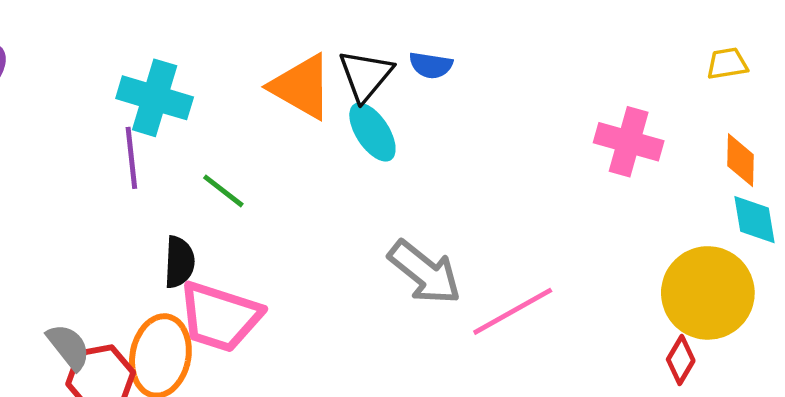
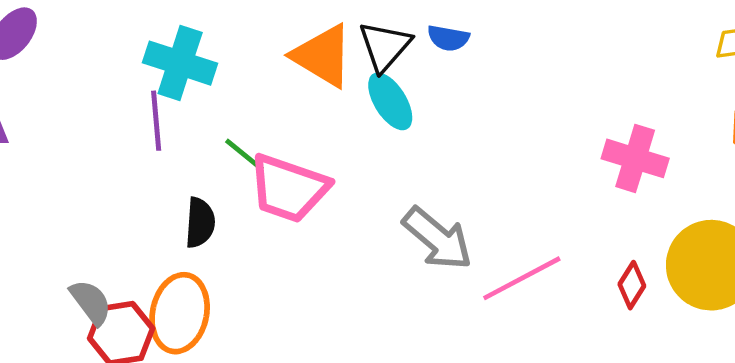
pink cross: (629, 142) -> (635, 158), moved
pink trapezoid: (220, 317) -> (289, 188), moved
red diamond: (681, 360) -> (632, 285), moved

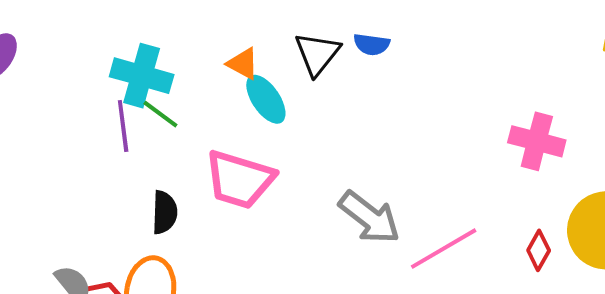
orange triangle: (323, 56) -> (243, 64), moved, size x0.6
cyan ellipse: (390, 101) -> (266, 99), moved
green line: (244, 155) -> (160, 114), moved

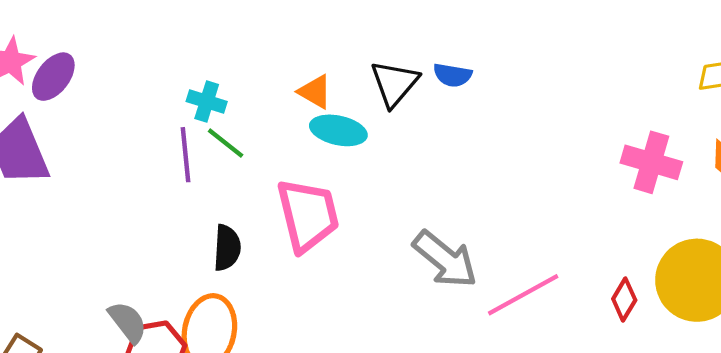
cyan cross: (142, 76) -> (207, 101), size x0.6
cyan ellipse: (266, 99) -> (338, 130), turned -45
pink cross: (537, 141) -> (651, 162), moved
pink trapezoid: (240, 180) -> (308, 215), turned -122

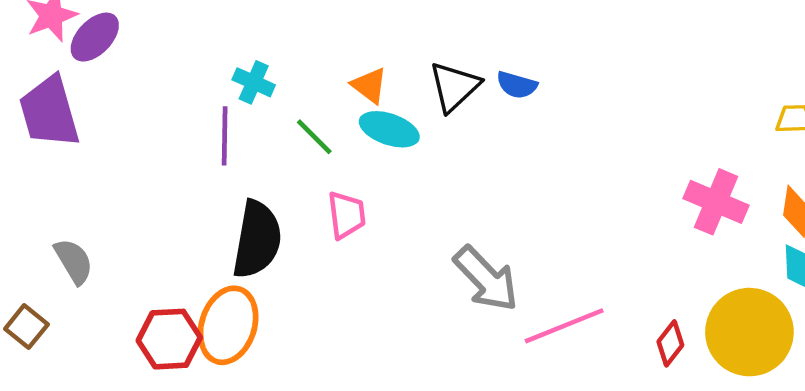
green line: (226, 143) -> (314, 137), moved
pink trapezoid: (308, 215) -> (347, 215), size x0.6
black semicircle: (227, 248) -> (257, 239), size x1.6
gray semicircle: (128, 322) -> (74, 261), moved

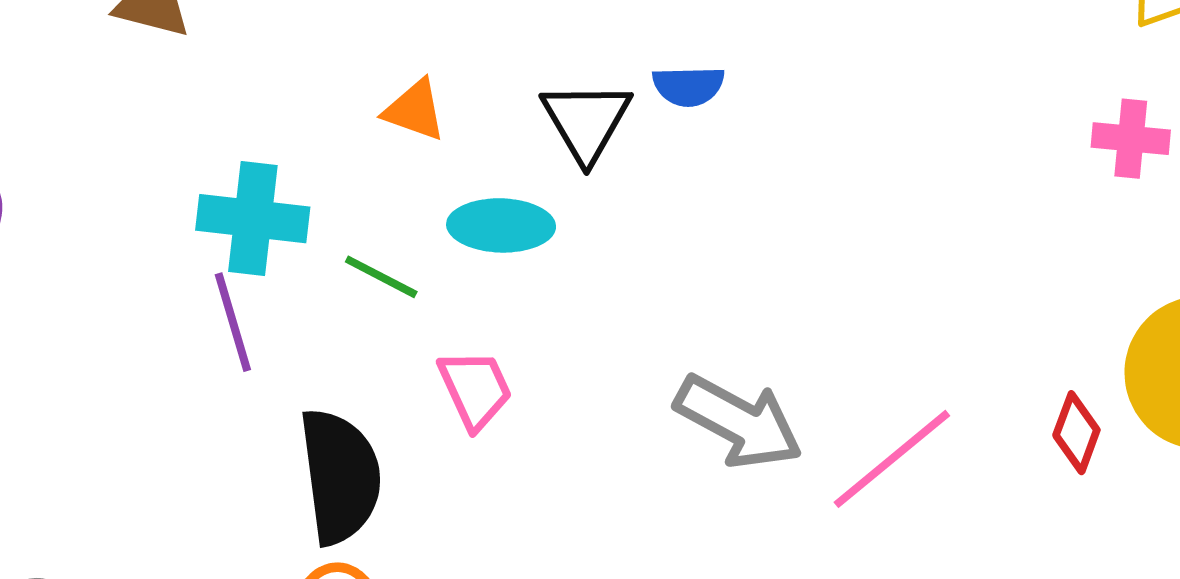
cyan cross: (254, 82) -> (253, 219), size x1.5
orange triangle: (369, 85) -> (415, 110), moved
pink cross: (716, 202) -> (1131, 139), moved, size x0.7

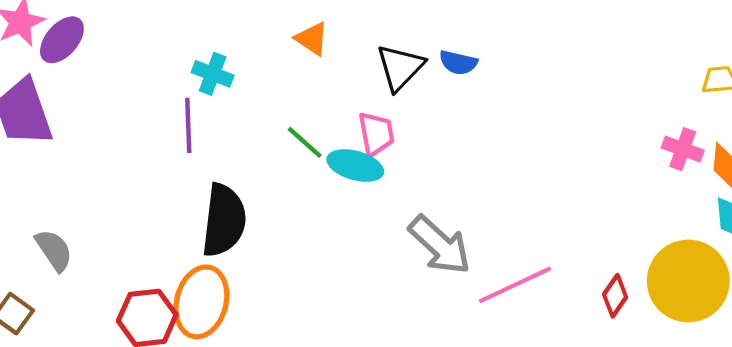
cyan cross: (253, 219) -> (213, 74), size x0.7
cyan ellipse: (501, 225) -> (355, 166), moved
green line: (381, 277) -> (305, 142), moved
pink trapezoid: (475, 389) -> (376, 134), moved

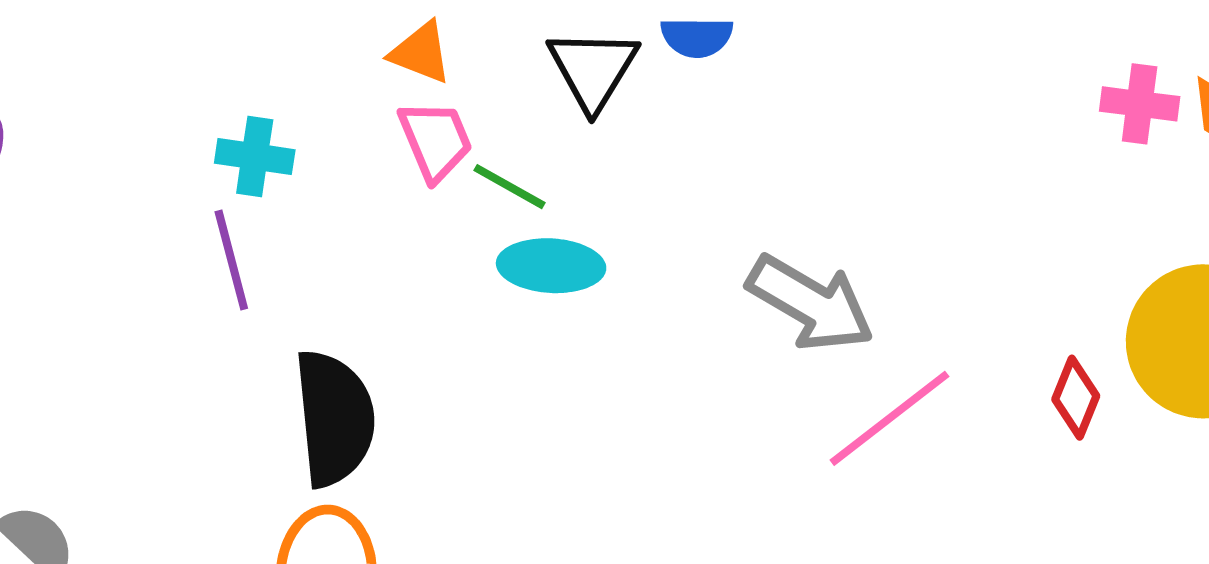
pink trapezoid: (376, 134) -> (435, 140), moved
green line: (305, 142) -> (509, 187), moved
gray arrow: (440, 245) -> (811, 303), moved

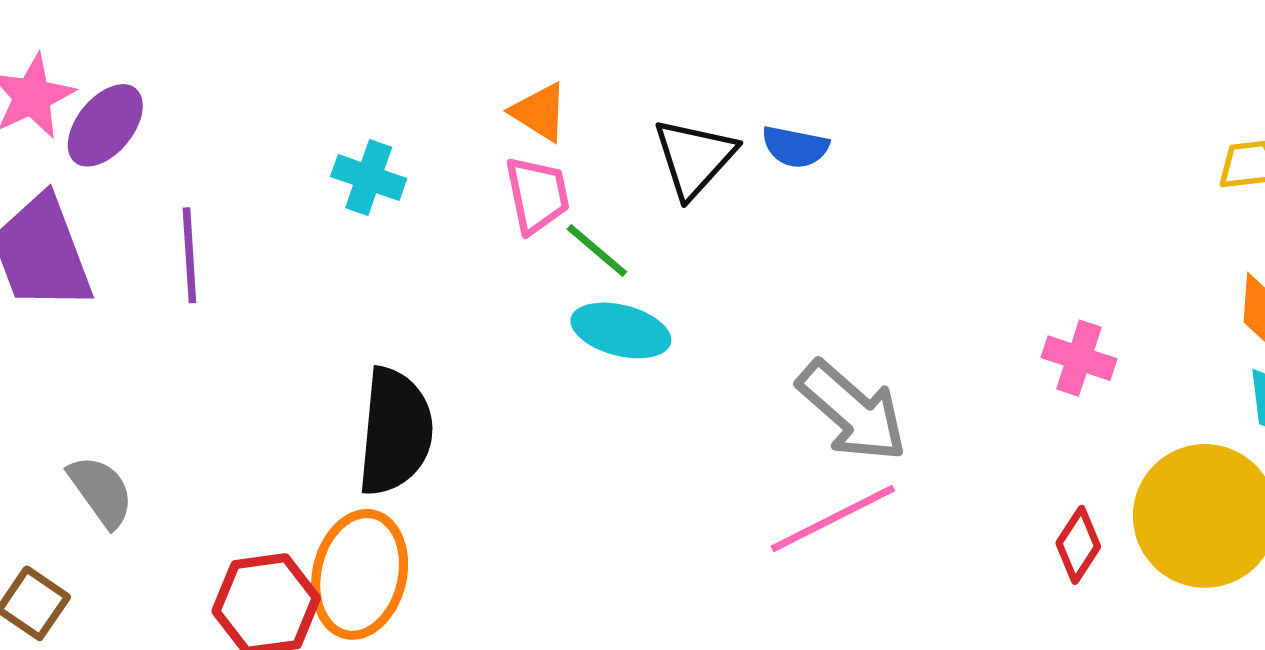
pink cross: (1140, 104) -> (1079, 358), moved
purple line: (231, 260) -> (189, 255), moved
pink line: (889, 418) -> (833, 518), moved

